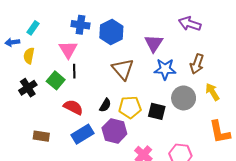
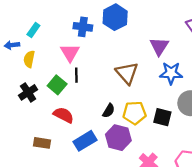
blue hexagon: (111, 32) -> (115, 17), moved
red semicircle: (73, 107) -> (64, 115), moved

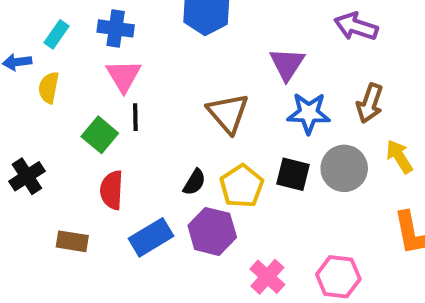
blue cross: (83, 27) -> (116, 28), moved
black cross: (28, 92) -> (27, 176), moved
yellow pentagon: (134, 113) -> (242, 186), turned -30
red semicircle: (64, 115) -> (112, 190), turned -114
black square: (162, 117) -> (293, 174), moved

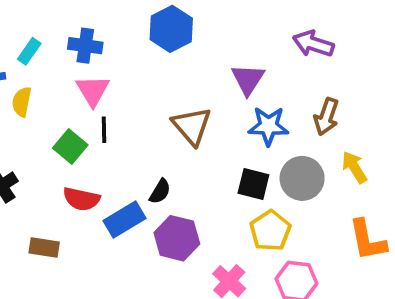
yellow pentagon: (242, 186) -> (270, 231), moved
red semicircle: (112, 190) -> (82, 199), turned -81
blue rectangle: (151, 237) -> (124, 219), moved

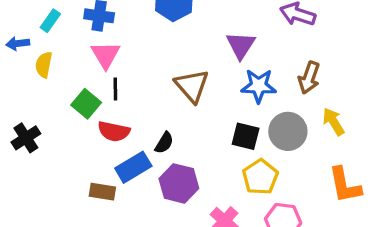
red semicircle: (82, 199) -> (114, 131), moved
brown rectangle: (44, 248) -> (102, 192), moved

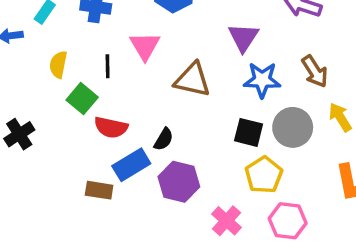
pink triangle: (106, 55) -> (145, 46), moved
yellow semicircle: (44, 65) -> (58, 65), moved
brown arrow: (309, 78) -> (315, 71), turned -52
brown triangle: (192, 86) -> (192, 80), turned -36
black line: (115, 89) -> (108, 66), moved

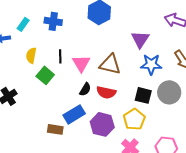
pink triangle: (145, 46) -> (81, 63), moved
red semicircle: (111, 127) -> (106, 92), moved
black semicircle: (164, 139) -> (85, 89), moved
yellow pentagon: (264, 175) -> (134, 119), moved

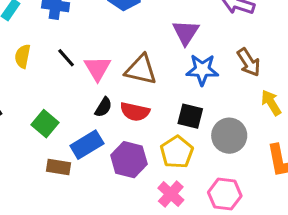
black line: (60, 56) -> (66, 58), turned -40
green square: (45, 75) -> (45, 124), moved
gray circle: (169, 92) -> (229, 136), moved

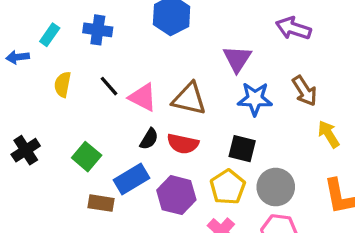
pink triangle: (97, 68) -> (143, 97), turned -32
gray circle: (229, 136) -> (276, 187), moved

